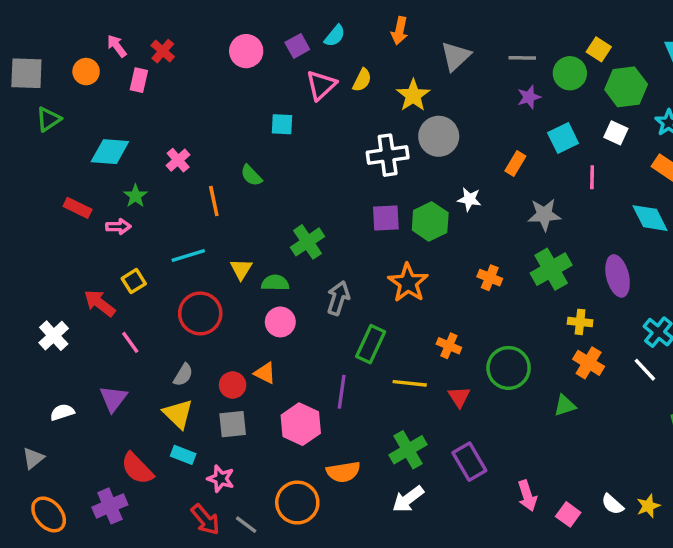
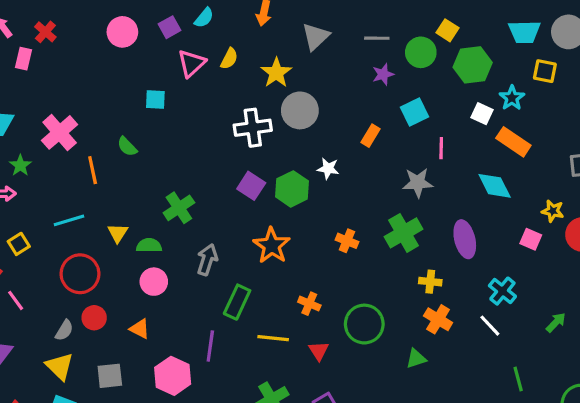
white square: (616, 133) -> (482, 114), moved
pink cross: (178, 160) -> (60, 132), size x1.6
gray star: (544, 215) -> (418, 183), moved
purple square: (386, 218) -> (251, 186), turned 36
red circle: (233, 385) -> (94, 318), moved

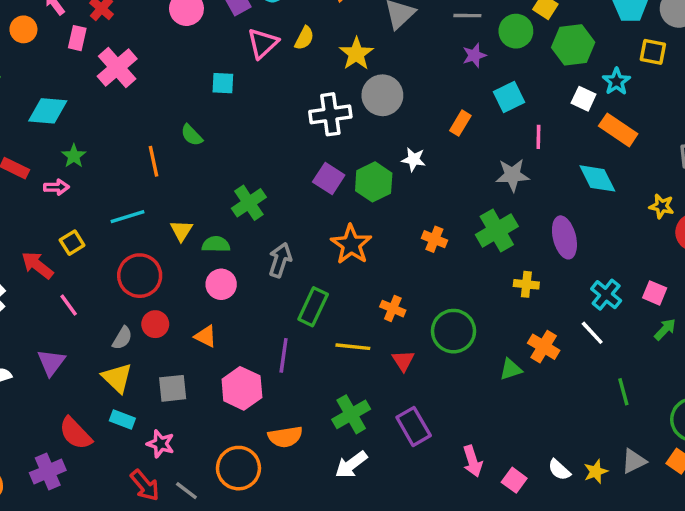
pink cross: (60, 132) -> (117, 68), moved
pink square: (531, 239) -> (655, 293), moved
orange cross: (438, 319) -> (544, 347), moved

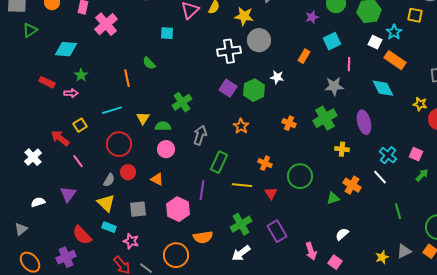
yellow star: (356, 54) -> (244, 16), turned -30
orange star: (351, 244) -> (241, 126), size x0.7
white semicircle: (559, 470) -> (342, 234), moved, turned 96

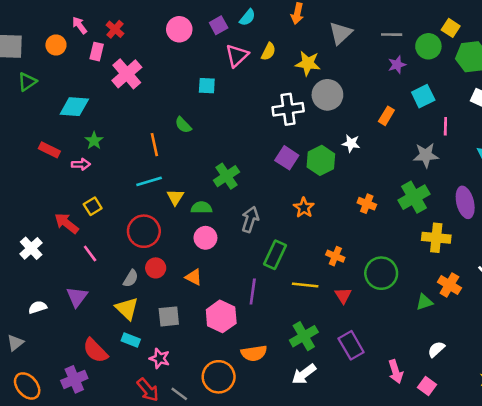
cyan line: (112, 110) -> (149, 181), moved
yellow cross: (342, 149) -> (436, 238), size x1.5

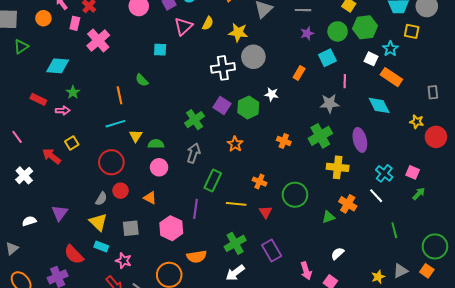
green circle: (428, 46) -> (338, 31), moved
green cross: (226, 176) -> (195, 120), moved
pink line: (90, 254) -> (17, 137), moved

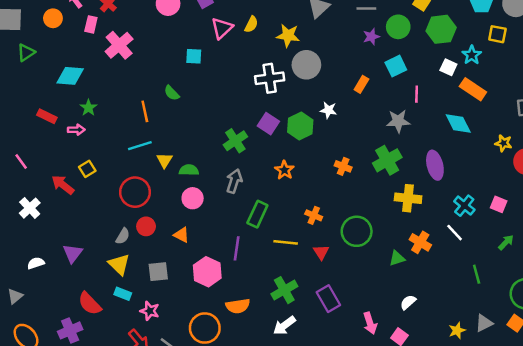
green circle: (338, 31) -> (398, 27), moved
green arrow: (419, 194) -> (506, 242), moved

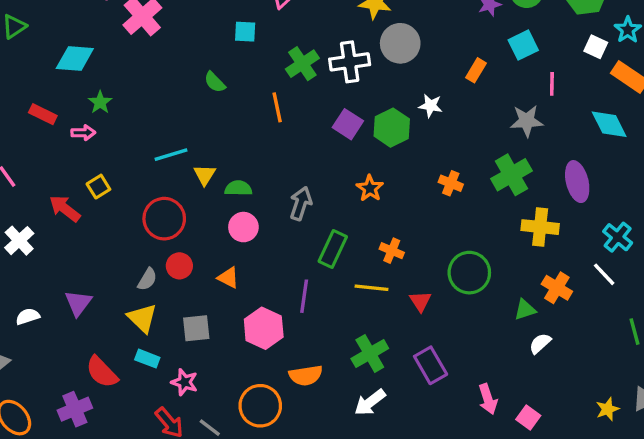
orange line: (145, 111) -> (277, 107), moved
green cross: (235, 141) -> (302, 64), moved
orange cross: (314, 215) -> (392, 251), moved
white semicircle: (408, 302) -> (540, 343), moved

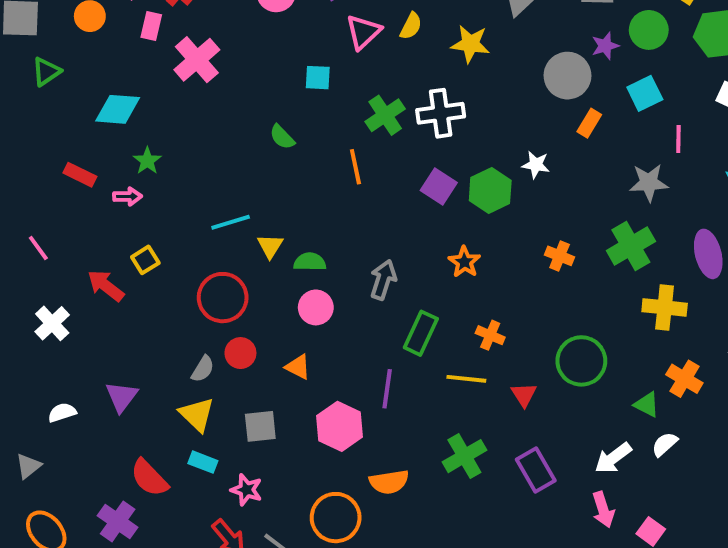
gray circle: (400, 43) -> (567, 76), moved
green triangle: (525, 310) -> (647, 405), turned 45
white arrow: (370, 402) -> (613, 458), moved
purple cross: (75, 409) -> (118, 522), turned -32

